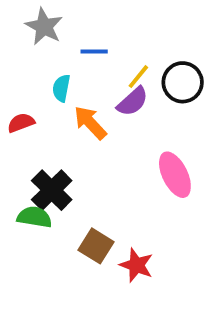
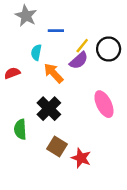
black cross: (52, 190) -> (49, 109), moved
green semicircle: (34, 217) -> (20, 129), turned -102

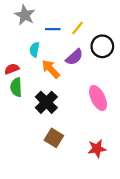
yellow line: (82, 46) -> (78, 28), moved
green semicircle: (20, 129) -> (16, 87), moved
red star: (81, 158) -> (97, 149), moved, turned -30

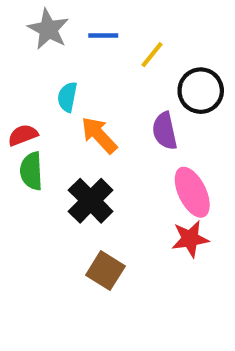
blue line: (53, 29) -> (103, 36), moved
purple semicircle: (74, 57) -> (165, 131), moved, turned 120
red star: (97, 149) -> (190, 239), moved

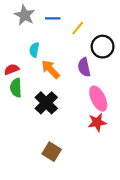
brown square: (105, 271) -> (52, 152), moved

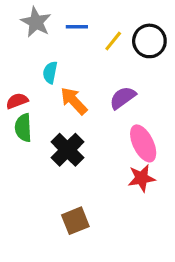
black circle: (103, 47) -> (149, 41), moved
purple semicircle: (84, 67) -> (123, 98), turned 66
brown square: (52, 152) -> (75, 221), turned 36

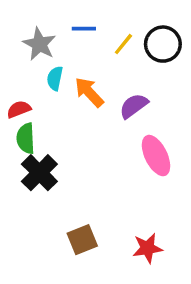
gray star: (36, 22) -> (39, 44), moved
orange arrow: (74, 101) -> (89, 92), moved
black cross: (67, 150) -> (39, 173), moved
red star: (142, 178) -> (147, 248), moved

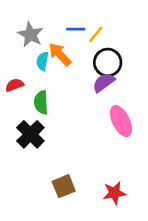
blue line: (84, 29) -> (76, 29), moved
black circle: (163, 44) -> (108, 62), moved
orange arrow: (89, 92) -> (60, 54), moved
green semicircle: (26, 138) -> (41, 102), moved

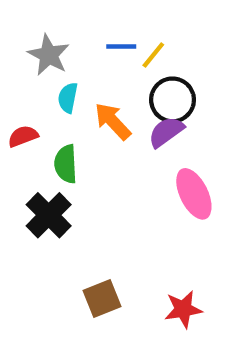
orange arrow: (60, 54) -> (113, 121), moved

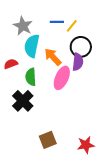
cyan semicircle: (68, 98) -> (32, 46), size x1.6
purple semicircle: (166, 132) -> (78, 62), turned 132
pink ellipse: (194, 194) -> (62, 78), moved, turned 50

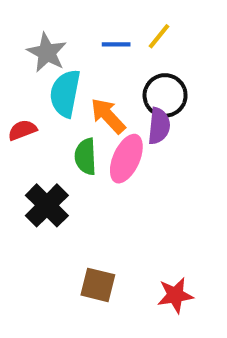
yellow line: (72, 26) -> (159, 36), moved
green semicircle: (31, 77) -> (86, 157), moved
brown square: (48, 140) -> (98, 285), turned 36

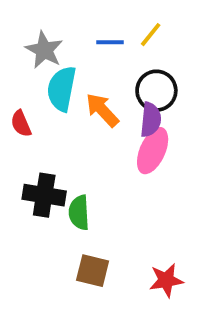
red semicircle: (22, 130) -> (21, 124), turned -92
green semicircle: (86, 157) -> (79, 213), moved
pink ellipse: (126, 159) -> (153, 151), moved
black cross: (47, 205) -> (44, 195), turned -36

